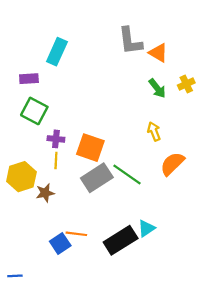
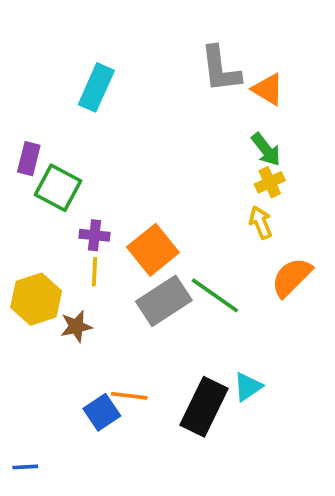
purple rectangle: (29, 79) -> (29, 159), moved, turned -72
yellow cross: (186, 84) -> (270, 182), moved
orange square: (90, 148) -> (153, 250), turned 32
black rectangle: (121, 240) -> (204, 407), turned -32

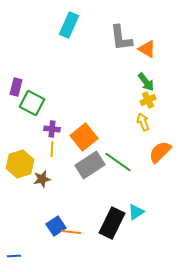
cyan rectangle: (96, 87) -> (69, 25), moved
orange line: (129, 396) -> (71, 232), moved

